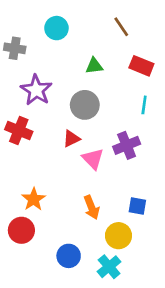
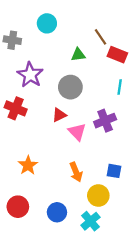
brown line: (121, 27) -> (101, 37), moved
red circle: (21, 230) -> (18, 207), moved

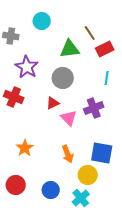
green triangle: (78, 55) -> (70, 49), size x1.5
red rectangle: (117, 55) -> (105, 49), turned -48
blue square: (114, 171) -> (102, 153), size x1.6

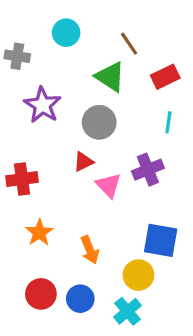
brown line: (90, 33) -> (129, 44), moved
green triangle: (70, 49) -> (110, 77), turned 40
red cross: (14, 97) -> (22, 179), moved, turned -30
orange arrow: (68, 154) -> (90, 250), moved
red circle: (16, 185) -> (41, 294), moved

